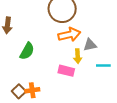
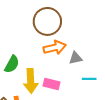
yellow arrow: (78, 56) -> (31, 81), moved, size x1.6

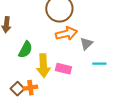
gray triangle: (76, 58) -> (86, 44), turned -32

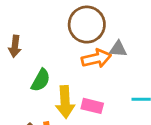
gray triangle: (86, 44) -> (118, 49), moved, turned 48

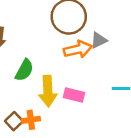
gray triangle: (118, 49) -> (99, 40), turned -30

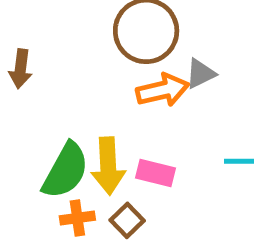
green semicircle: (24, 70) -> (66, 171), moved, size x1.4
brown square: (14, 121) -> (127, 220), moved

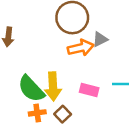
green semicircle: (66, 171) -> (31, 89), turned 108
pink rectangle: (156, 173) -> (89, 90), moved

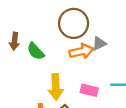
green semicircle: (31, 89) -> (36, 51), moved, size x0.7

